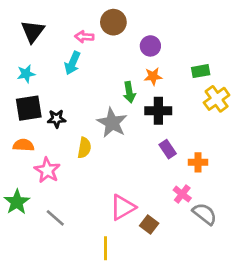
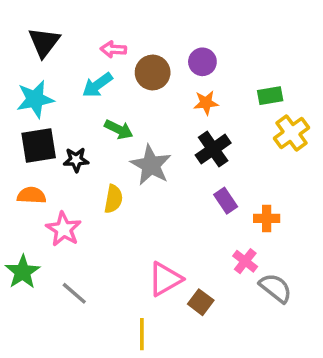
brown circle: (113, 22) -> (153, 72), moved
cyan arrow: (72, 63) -> (97, 85), turned 30
cyan star: (26, 74) -> (35, 99), size x1.5
green arrow: (129, 92) -> (119, 129), moved, turned -54
black cross: (158, 111) -> (213, 149), turned -35

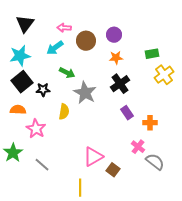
black square: (39, 145) -> (22, 82), turned -30

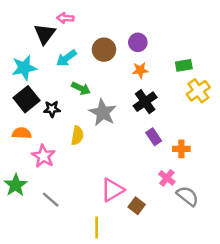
black triangle: (25, 24) -> (45, 34), moved
pink arrow: (64, 28) -> (65, 18), moved

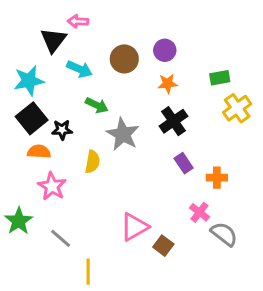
cyan arrow: (66, 58) -> (79, 69), turned -120
orange semicircle: (22, 133) -> (39, 152), moved
yellow line: (97, 227) -> (88, 272), moved

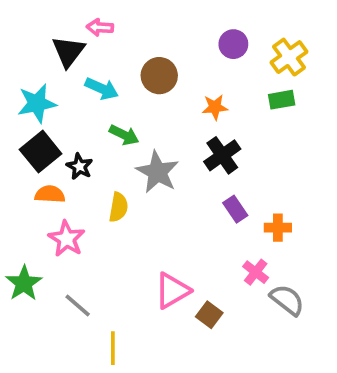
purple circle: (165, 50) -> (233, 44), moved
yellow cross: (237, 108) -> (289, 57), moved
black star: (62, 130) -> (80, 166), turned 30

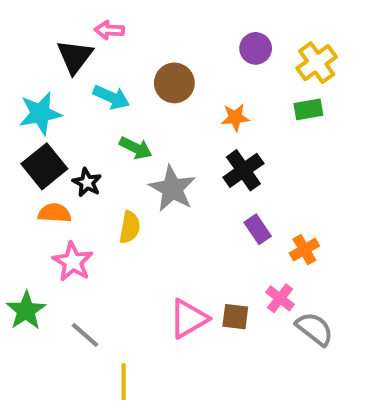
orange cross: (278, 228) -> (304, 250), turned -30
brown square: (209, 315) -> (235, 317), moved, turned -30

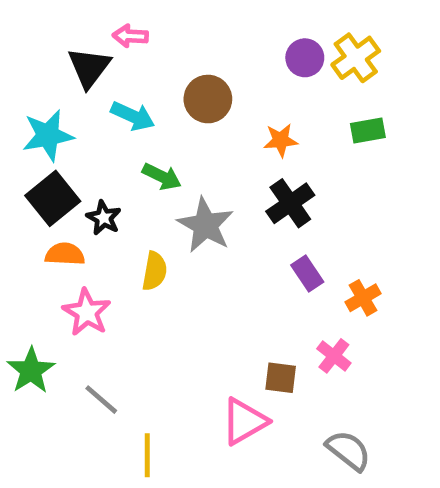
yellow cross: (317, 63) -> (356, 58), moved
pink triangle: (189, 319) -> (244, 421), moved
gray semicircle: (315, 329) -> (348, 450), moved

